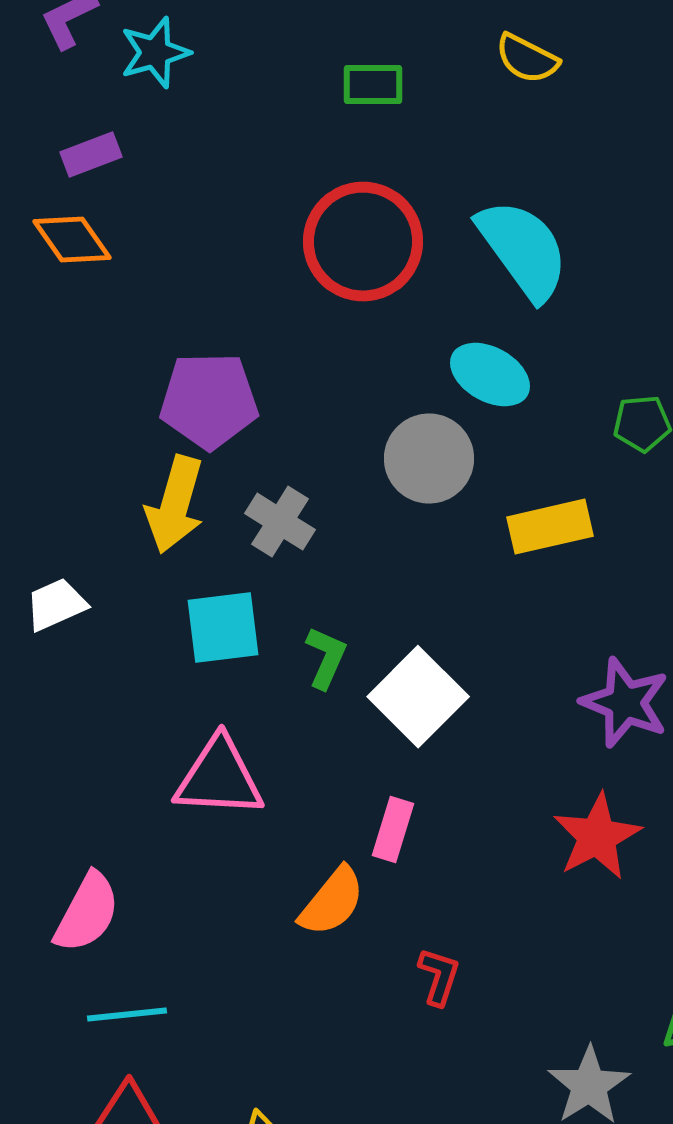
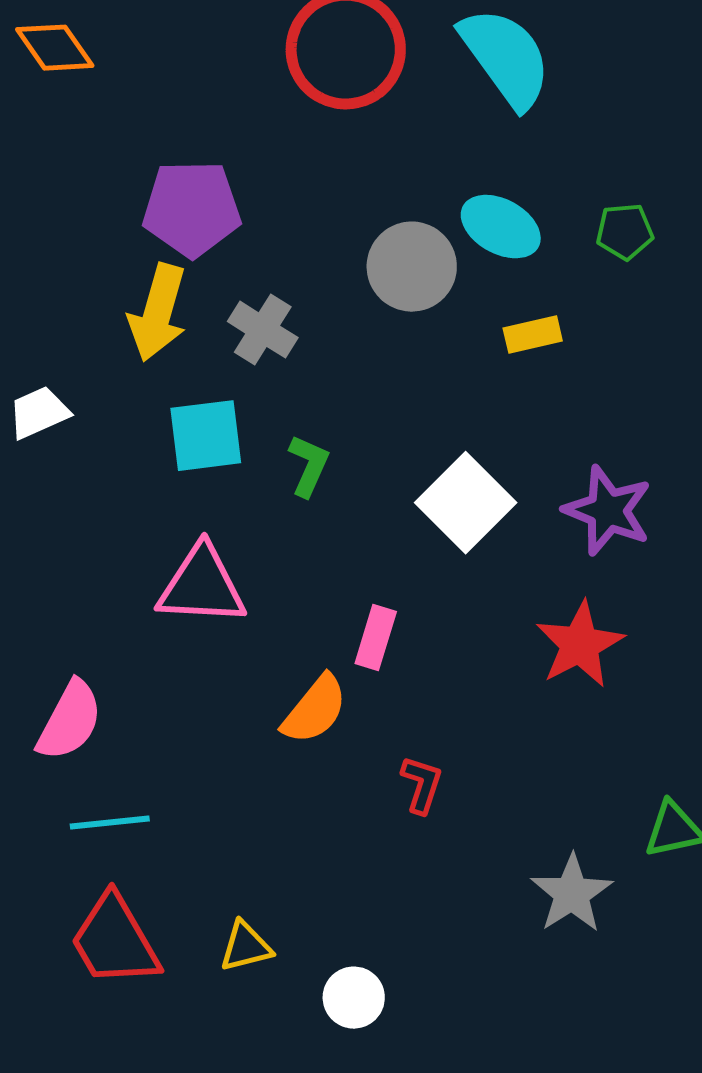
cyan ellipse: (490, 375) -> (501, 227), moved
yellow rectangle: (550, 527) -> (533, 335), size x0.7
white square: (418, 697) -> (466, 503), moved

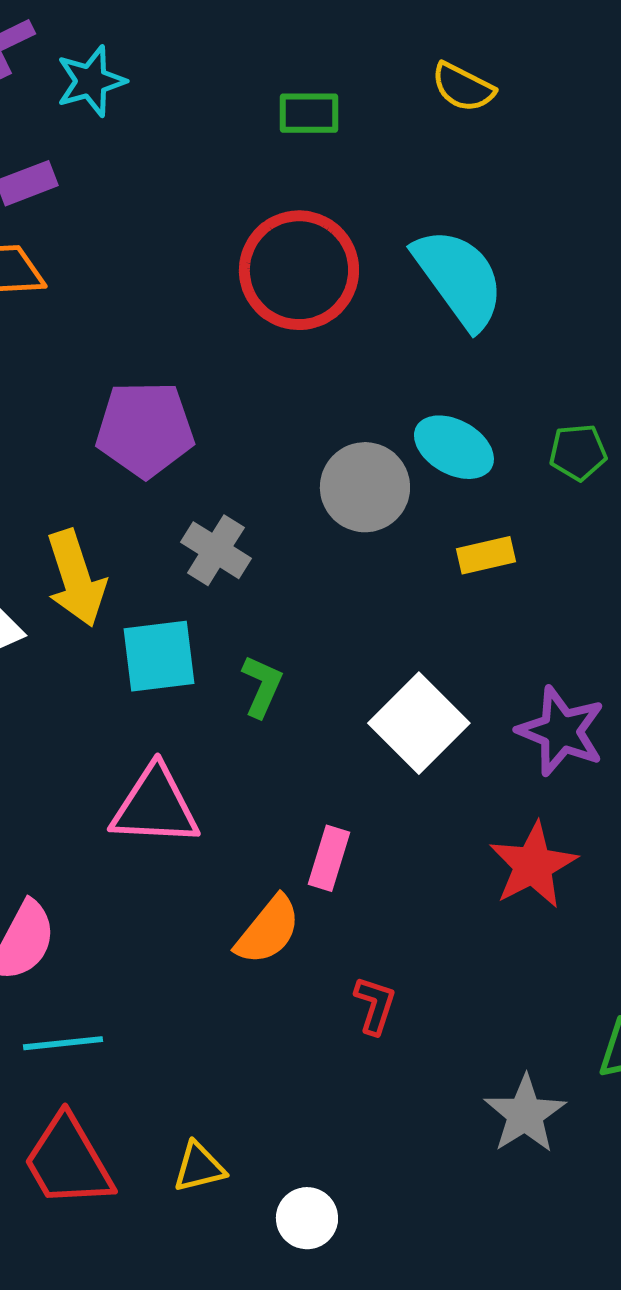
yellow arrow: (158, 313) -> (76, 578), moved, turned -34

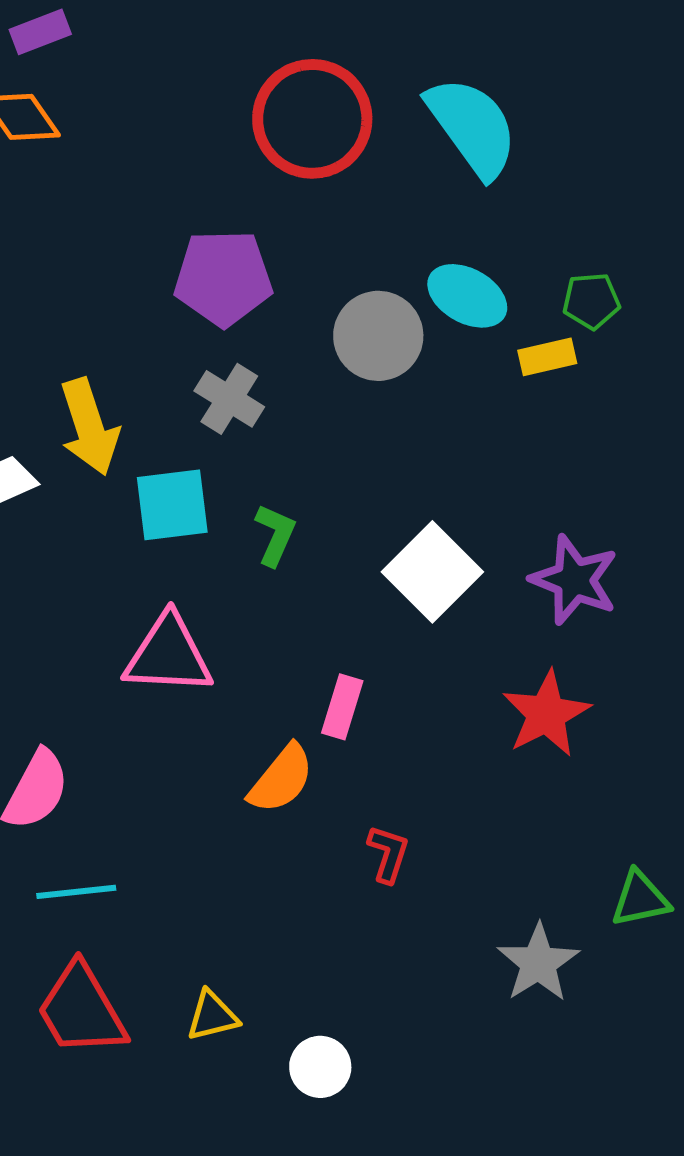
purple pentagon: (145, 429) -> (223, 278), moved
yellow rectangle: (486, 555) -> (547, 357), moved

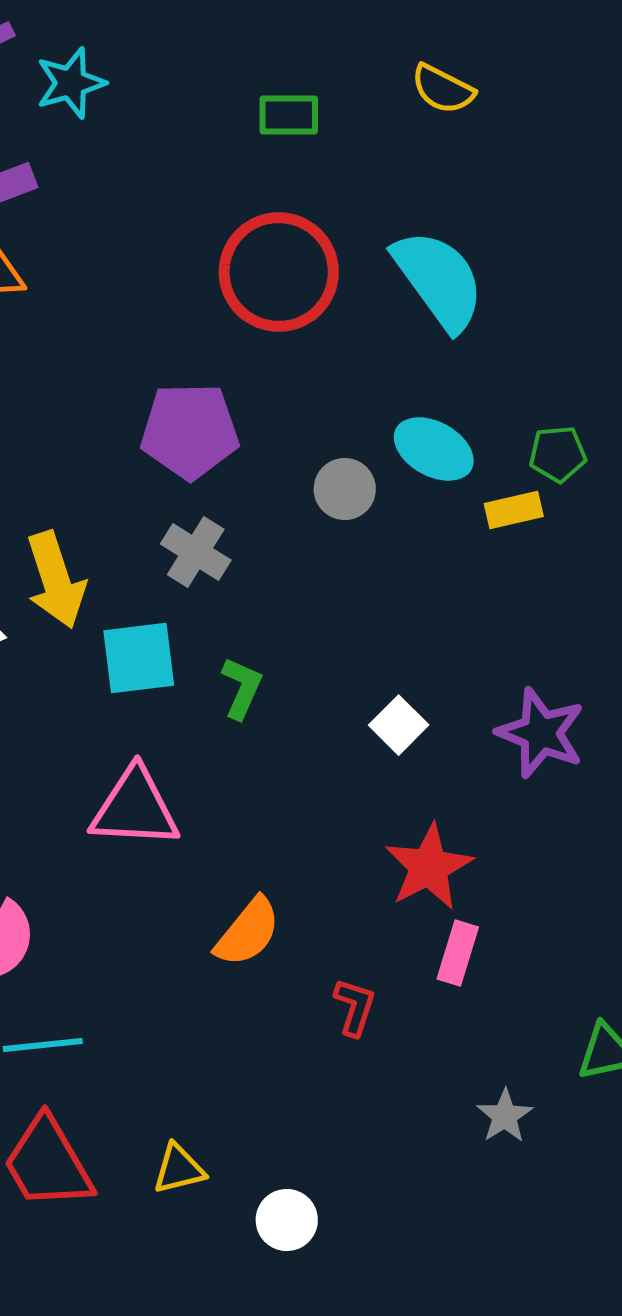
gray circle: (378, 336) -> (345, 489), size x0.7
white square: (432, 572) -> (399, 725), size x0.6
pink rectangle: (342, 707) -> (458, 953), moved
red star: (546, 714) -> (429, 867), moved
gray star: (538, 963) -> (505, 1116), size x0.7

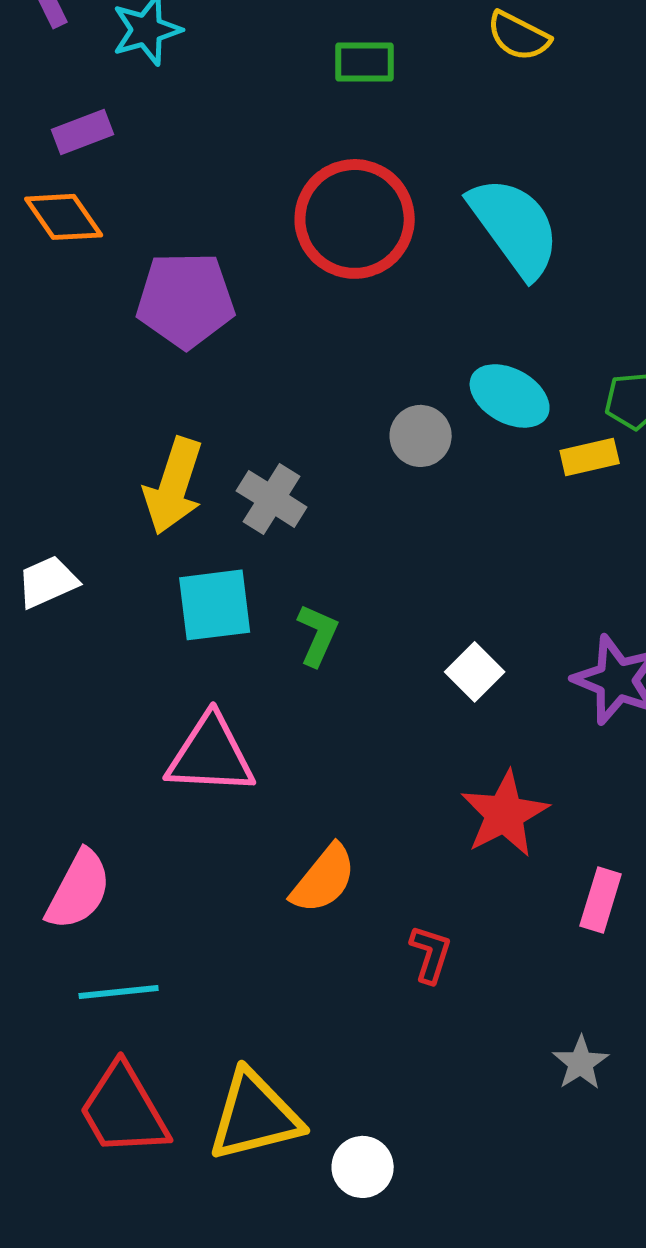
purple pentagon: (190, 431) -> (186, 300), moved
yellow arrow: (56, 580) -> (174, 486), moved, turned 36
pink rectangle: (458, 953) -> (601, 900), moved
yellow triangle: (179, 1169) -> (255, 1116), size x1.8

